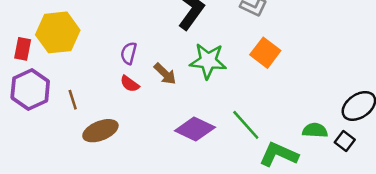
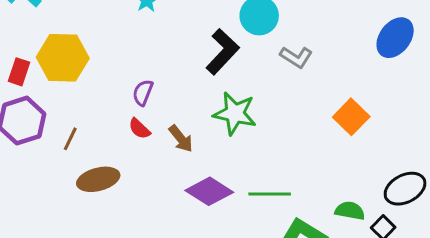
orange square: (265, 53) -> (351, 117), moved
brown arrow: (165, 74) -> (181, 139), moved
brown line: (73, 100) -> (70, 139), turned 36
green line: (246, 125) -> (270, 194), turned -56

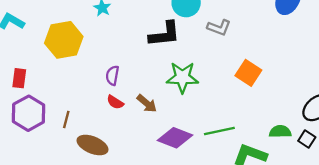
black L-shape: (222, 52) -> (165, 34), turned 52
yellow hexagon: (63, 58) -> (64, 40), moved
orange square: (351, 117) -> (248, 73), moved
brown ellipse: (98, 179) -> (92, 145), turned 48

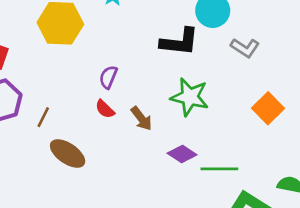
purple diamond: (175, 138) -> (182, 154), moved, size x0.7

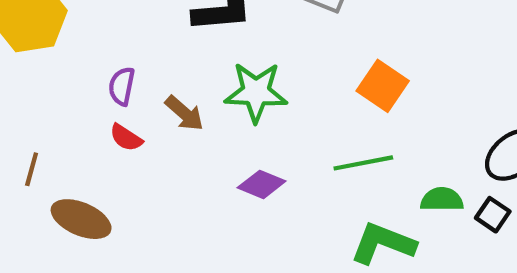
brown arrow: (141, 119) -> (184, 113), moved
green line: (219, 169) -> (363, 163), moved

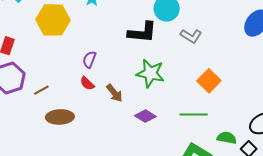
brown arrow: (184, 113) -> (114, 93), moved
brown line: (32, 169) -> (41, 90), turned 35
brown ellipse: (81, 219) -> (60, 117), turned -36

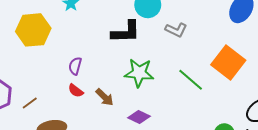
orange square: (209, 81) -> (228, 63), moved, size x1.4
green line: (194, 115) -> (191, 80), moved, turned 48

